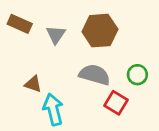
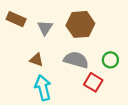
brown triangle: (33, 84) -> (36, 60), moved

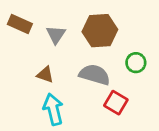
green circle: (110, 60) -> (136, 63), moved

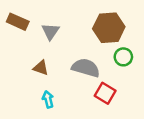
brown hexagon: (100, 31) -> (109, 28), moved
cyan arrow: (53, 109) -> (48, 99), size x0.6

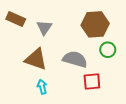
brown triangle: (41, 68) -> (36, 59), size x1.6
red square: (105, 93) -> (92, 81), turned -36

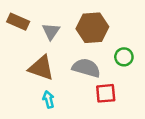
brown hexagon: (95, 24) -> (92, 28), moved

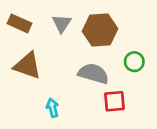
gray triangle: (51, 31) -> (62, 23), moved
brown triangle: (41, 68) -> (27, 66), moved

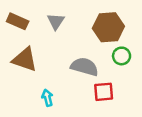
brown hexagon: (100, 30) -> (108, 27), moved

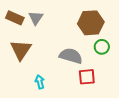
gray triangle: (56, 21) -> (36, 18), moved
brown triangle: (25, 60) -> (21, 50), turned 45

